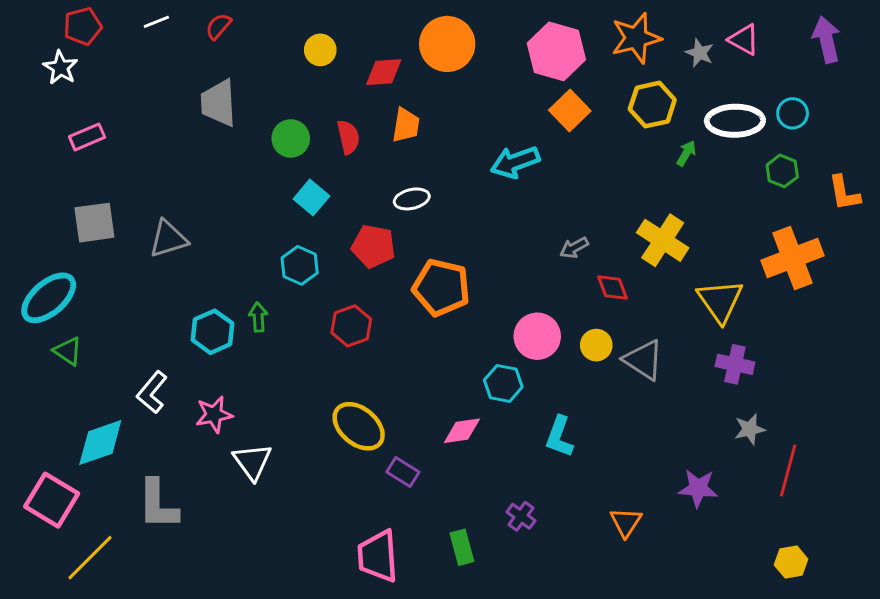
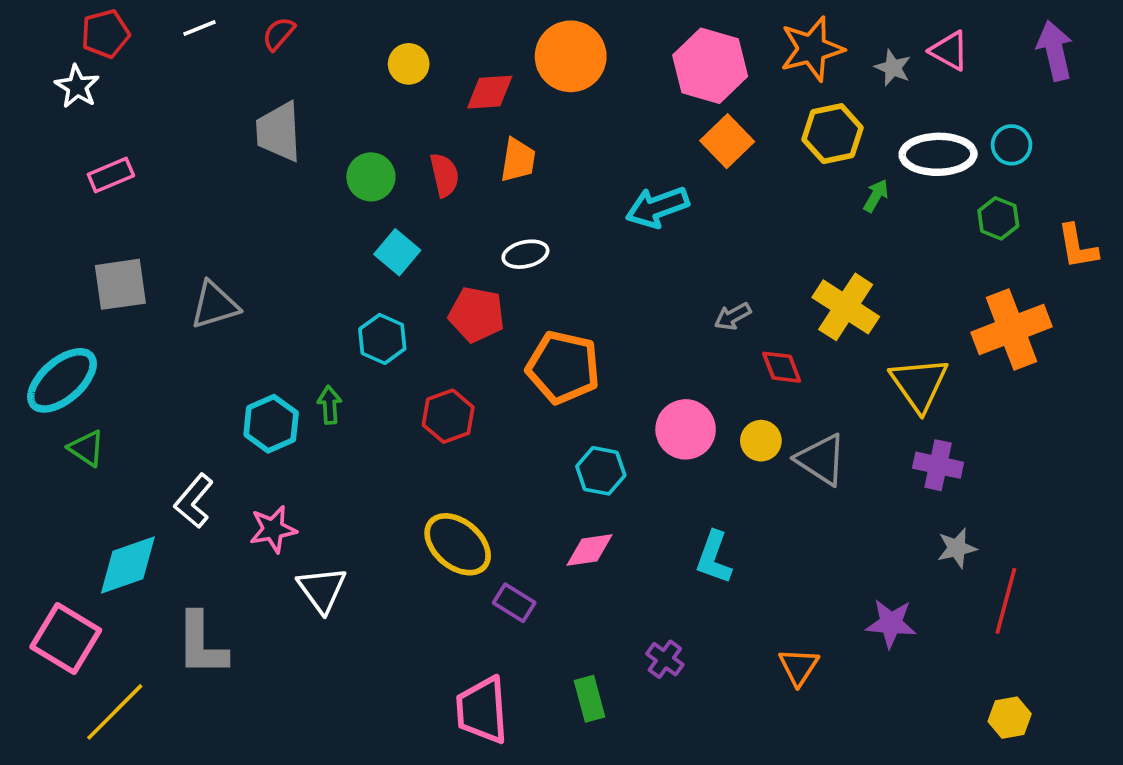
cyan hexagon: (503, 383) -> (601, 471), moved

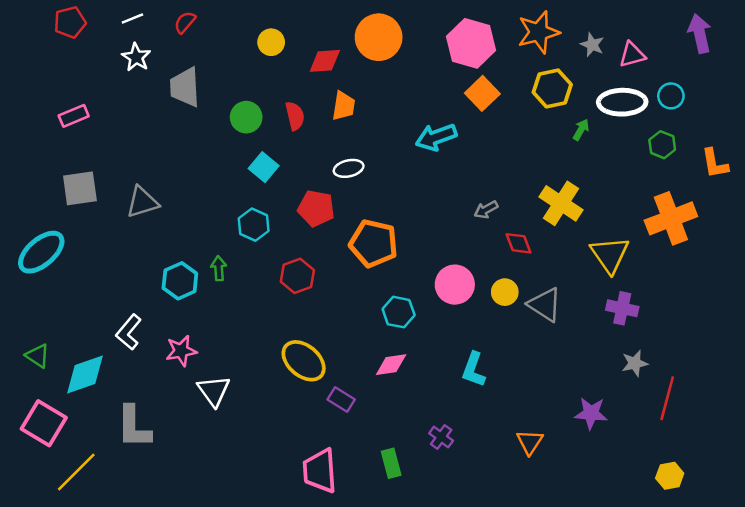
pink triangle: (949, 51) -> (632, 55), moved, turned -44
white star: (77, 86) -> (136, 57), moved
green triangle: (86, 448) -> (37, 356), moved

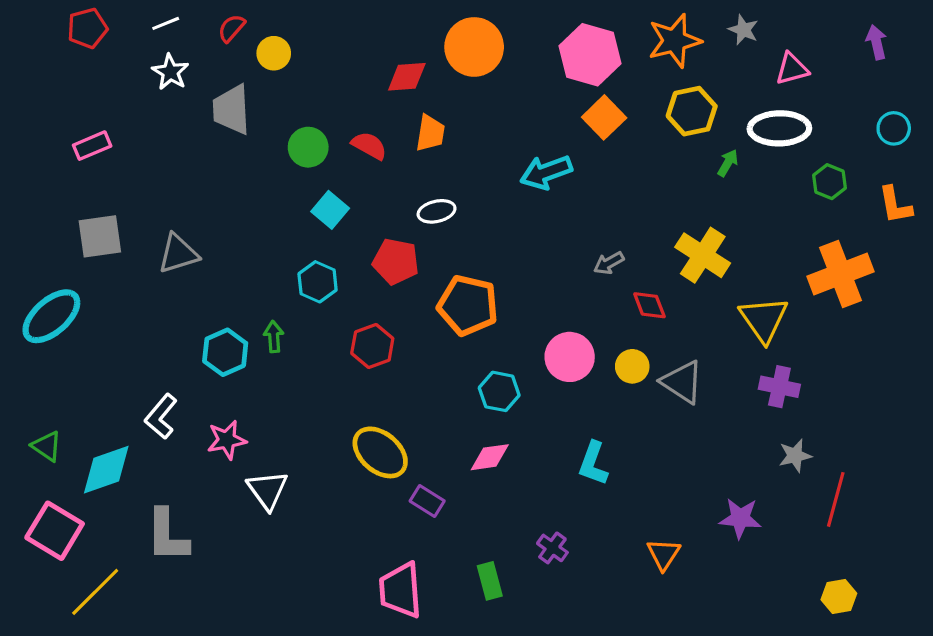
purple arrow: (700, 33) -> (876, 42), size x0.7
yellow circle: (271, 42) -> (274, 53), moved
gray star: (592, 45) -> (743, 30), moved
cyan circle: (671, 96) -> (894, 128), moved
red semicircle: (295, 116) -> (369, 146), turned -48

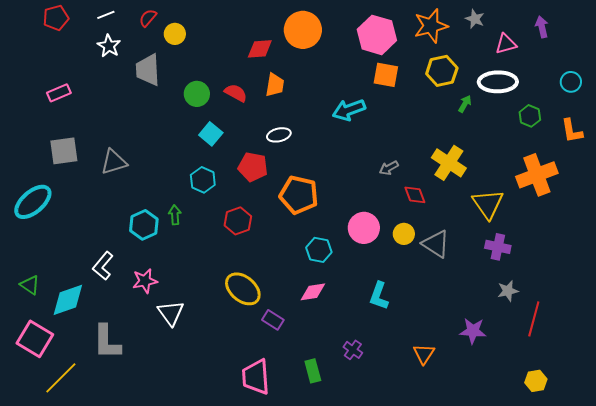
purple arrow: (876, 42) -> (542, 27), moved
orange square: (604, 117) -> (386, 75), turned -36

